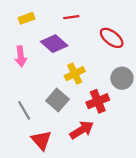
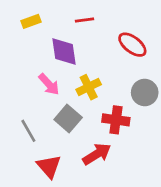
purple diamond: (54, 44) -> (64, 51), turned 40
pink arrow: (21, 56) -> (49, 84), moved, turned -36
red cross: (98, 101) -> (116, 120), turned 30

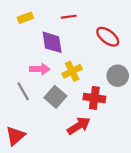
pink arrow: (49, 84) -> (40, 69), turned -48
gray line: (28, 131) -> (23, 91), moved
red triangle: (49, 166) -> (15, 136), moved, turned 30

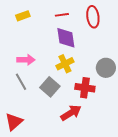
red ellipse: (108, 37) -> (93, 17), moved, turned 45
purple diamond: (52, 42) -> (66, 38), moved
pink arrow: (40, 69) -> (26, 60), moved

